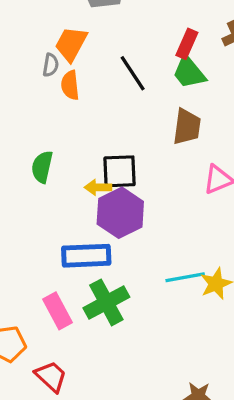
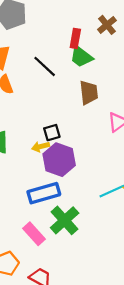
black square: (120, 171) -> (52, 133), size x0.7

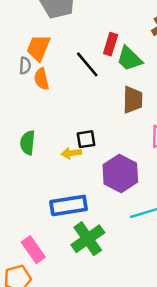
red rectangle: (75, 38) -> (111, 44), moved
purple hexagon: (59, 160) -> (120, 173), moved
pink rectangle: (34, 234) -> (33, 250), moved

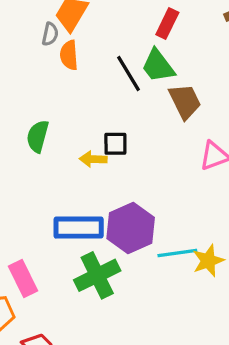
green trapezoid: (129, 59) -> (158, 66), moved
black line: (87, 64) -> (129, 73), moved
brown trapezoid: (133, 100) -> (185, 101), turned -36
purple hexagon: (120, 173) -> (131, 228), moved

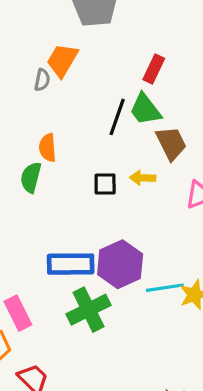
orange semicircle: (69, 55) -> (48, 148), moved
black line: (129, 73) -> (117, 117), turned 51
yellow arrow: (93, 159) -> (143, 178), moved

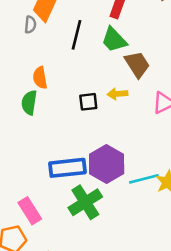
black line: (117, 117) -> (76, 35), moved

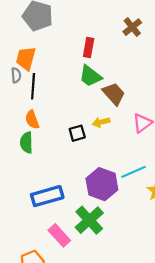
black line: (76, 35) -> (33, 86), moved
blue rectangle: (68, 168) -> (47, 196), moved
cyan line: (144, 179) -> (134, 172), moved
pink rectangle: (30, 211) -> (59, 235), moved

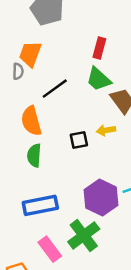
black line: (33, 86) -> (55, 89), moved, turned 45
orange semicircle: (32, 120) -> (31, 121), size x1.4
green semicircle: (26, 142) -> (34, 155), moved

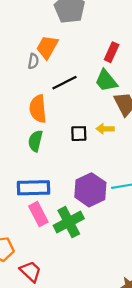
pink rectangle: (50, 249) -> (38, 214), moved

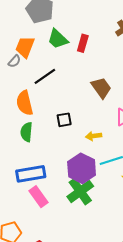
gray semicircle: (33, 61) -> (14, 61), turned 40
green trapezoid: (106, 81) -> (58, 39), moved
yellow arrow: (105, 129) -> (94, 136), moved
green cross: (69, 222) -> (80, 191), moved

